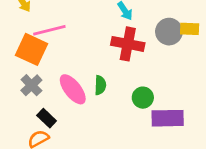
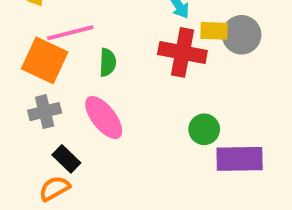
yellow rectangle: (190, 29) -> (214, 31), moved
gray cross: (31, 85) -> (45, 112), turned 30
green semicircle: (100, 85) -> (108, 62), moved

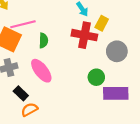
yellow rectangle: (214, 31) -> (102, 23), turned -64
gray circle: (242, 35) -> (117, 51), moved
orange semicircle: (54, 188) -> (29, 110), moved

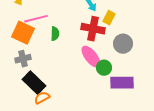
pink ellipse: (41, 71) -> (91, 57), moved
black rectangle: (21, 93) -> (34, 83), size x1.6

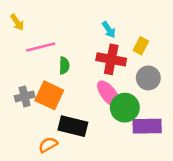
yellow rectangle: (109, 18) -> (141, 46), moved
orange square: (23, 33) -> (49, 95), moved
green circle: (104, 68) -> (125, 108), size x1.5
black rectangle: (34, 83) -> (73, 126), moved, turned -30

